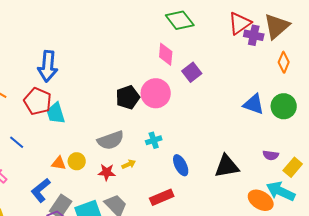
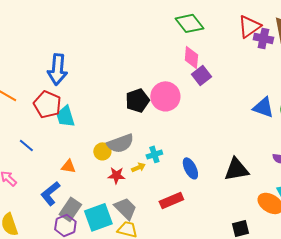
pink diamond: (166, 54) -> (191, 57), moved
cyan cross: (154, 140) -> (154, 154), moved
yellow circle: (77, 161) -> (102, 151), moved

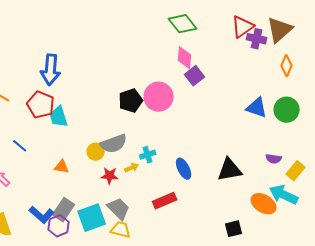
blue L-shape: (50, 193) -> (42, 215), moved, turned -100

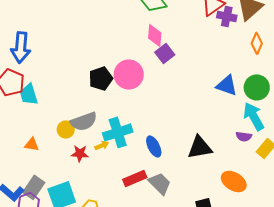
cyan cross: (148, 155) -> (118, 132), size x1.8
cyan arrow: (284, 195) -> (254, 116), moved, turned 36
gray trapezoid: (119, 209) -> (160, 183), moved

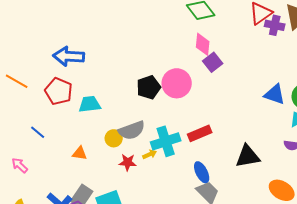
blue arrow: (21, 47) -> (69, 56), turned 88
cyan trapezoid: (29, 94) -> (90, 104), moved, turned 100
blue ellipse: (154, 146) -> (202, 172), moved
red rectangle: (135, 178) -> (200, 133), moved

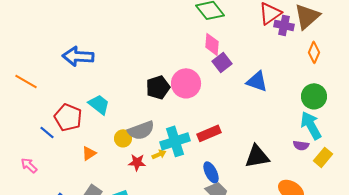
red pentagon: (59, 91) -> (68, 117), moved
blue triangle: (275, 94) -> (257, 81), moved
cyan trapezoid: (90, 104) -> (99, 104), turned 45
orange triangle: (80, 153) -> (89, 153), turned -42

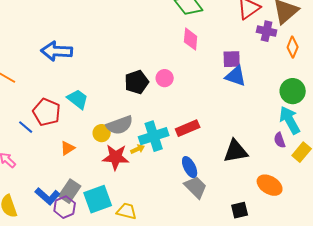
purple cross: (284, 25) -> (267, 31), moved
purple square: (222, 62) -> (232, 59), moved, turned 36
pink circle: (186, 83) -> (165, 78), size x0.6
purple semicircle: (301, 145) -> (280, 140), turned 63
red star: (137, 162) -> (116, 157), size x1.5

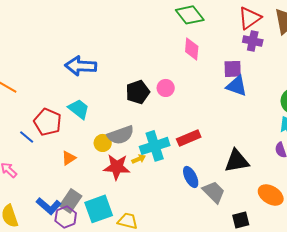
purple cross: (267, 31) -> (253, 41), moved
blue arrow: (57, 51) -> (81, 66), moved
gray trapezoid: (196, 187) -> (214, 192), moved

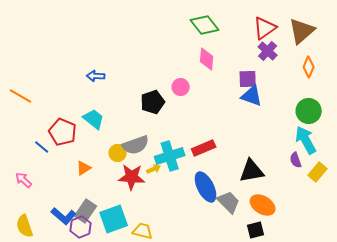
purple cross: (253, 41) -> (268, 51), turned 30
blue arrow: (81, 66) -> (96, 76), size x0.6
pink circle: (166, 88) -> (181, 87), moved
blue ellipse: (191, 177) -> (206, 187), size x1.4
orange ellipse: (271, 195) -> (263, 205), moved

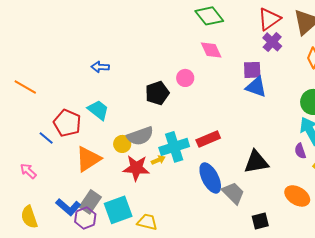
pink diamond: (207, 59) -> (211, 50), turned -30
orange triangle: (84, 168) -> (88, 159), size x1.8
orange ellipse: (263, 205) -> (297, 196), moved

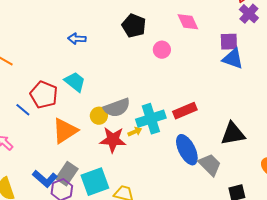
black pentagon: (157, 93) -> (134, 26), moved, turned -30

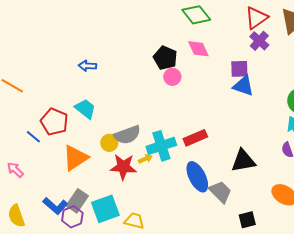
black pentagon: (134, 26) -> (165, 58), moved

